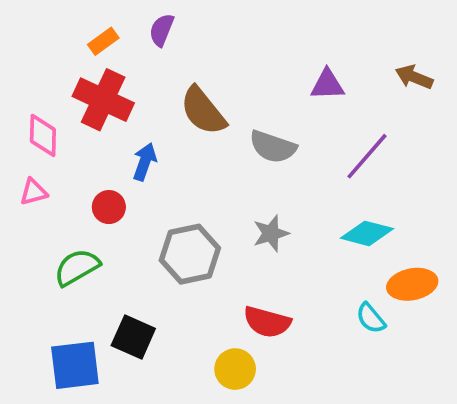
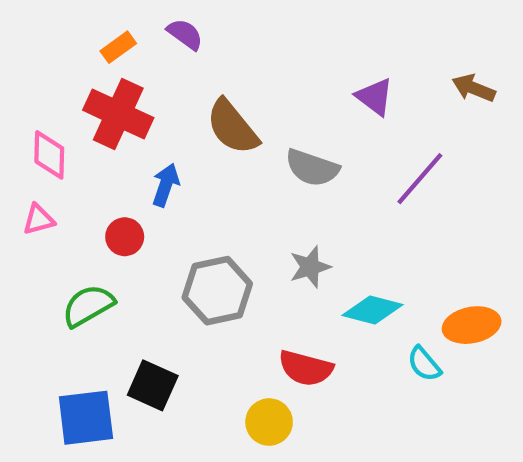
purple semicircle: (162, 30) -> (185, 34), turned 104
purple triangle: (327, 85) -> (375, 97), turned 39
cyan diamond: (367, 233) -> (372, 310), moved

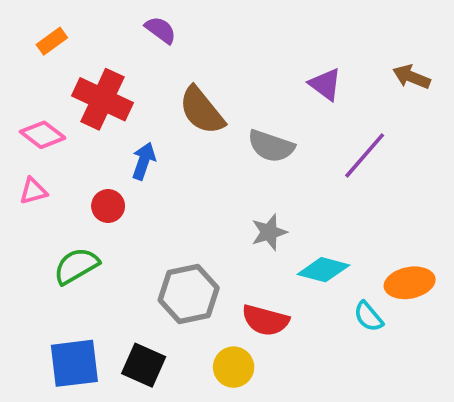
orange rectangle: (118, 47) -> (52, 41), moved
pink diamond: (49, 155) -> (43, 135), turned -54
gray hexagon: (217, 291) -> (189, 294), moved
black square: (153, 385) -> (144, 365), moved

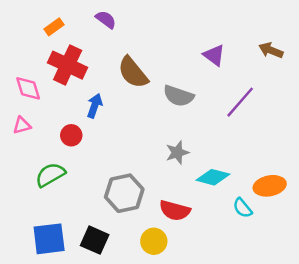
orange rectangle: (52, 41) -> (54, 27), moved
pink diamond: (43, 135) -> (28, 88), turned 36

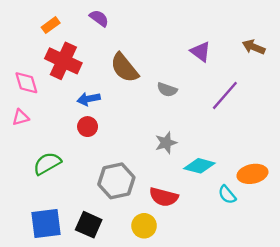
gray semicircle: (178, 96) -> (167, 90), size x0.7
blue arrow: (95, 106) -> (89, 99), turned -120
red circle: (71, 135) -> (88, 127), moved

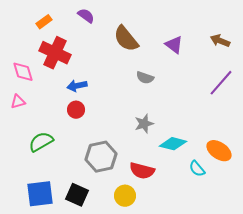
brown semicircle: (124, 68) -> (126, 39), moved
purple line: (225, 95) -> (221, 83), moved
orange ellipse: (252, 174) -> (219, 151), turned 45

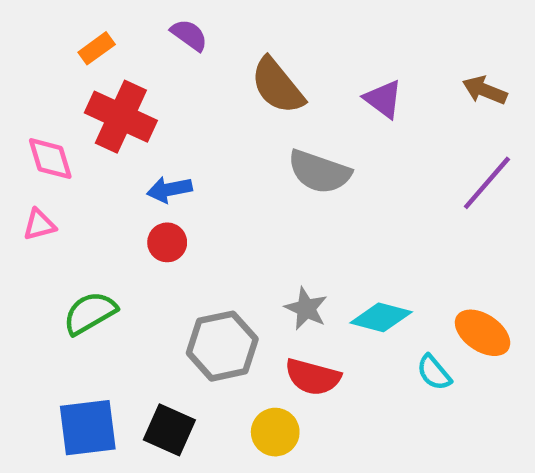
gray semicircle: (145, 78) -> (319, 172), size x1.6
gray star: (144, 124) -> (306, 309), moved, turned -30

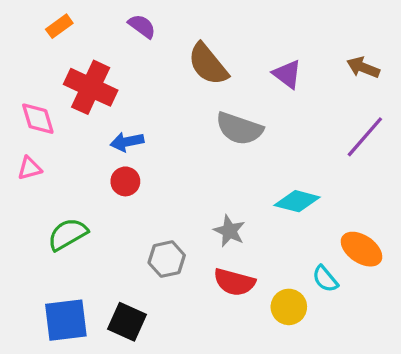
orange rectangle: (97, 48) -> (59, 26), moved
cyan diamond: (381, 317) -> (297, 201), moved
gray hexagon: (222, 346) -> (167, 259), size x0.7
yellow circle: (275, 432) -> (289, 307), moved

